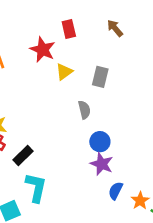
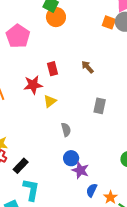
red star: (43, 50) -> (33, 85), turned -30
gray rectangle: (100, 77) -> (100, 106), moved
blue circle: (100, 142) -> (71, 158), moved

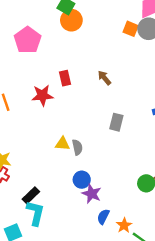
yellow triangle: (50, 101) -> (62, 144), moved, turned 40
black rectangle: (21, 166) -> (31, 195), moved

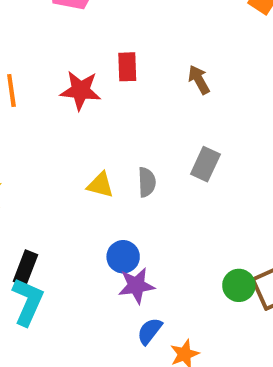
gray semicircle: (77, 147) -> (147, 182), moved
purple star: (92, 194) -> (136, 286), turned 30
black rectangle: (31, 195) -> (26, 268), turned -36

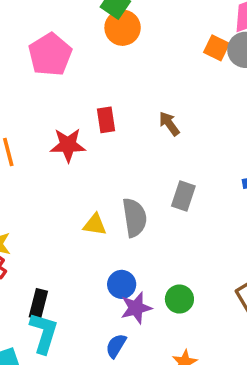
gray semicircle: (147, 182) -> (135, 218), size x1.5
green circle: (239, 285) -> (179, 299), moved
blue semicircle: (150, 331) -> (116, 346), moved

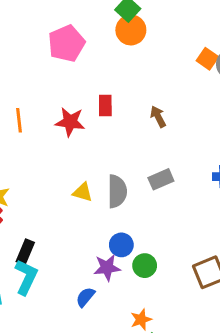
gray rectangle: (183, 196) -> (161, 179), turned 40
blue circle: (122, 284) -> (121, 245), moved

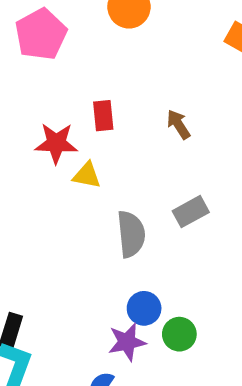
yellow triangle: (83, 192) -> (87, 175), moved

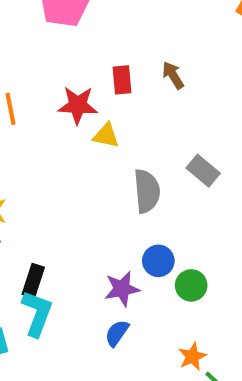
brown arrow: (178, 124) -> (173, 75), moved
gray rectangle: (191, 212) -> (203, 171), turned 68
purple star: (127, 342) -> (122, 289), moved

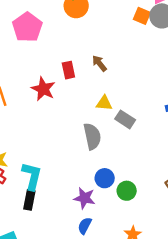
red star: (78, 105) -> (43, 89), turned 30
yellow triangle: (106, 136) -> (104, 103), moved
purple star: (122, 289) -> (84, 198), turned 30
cyan L-shape: (37, 313) -> (32, 176), moved

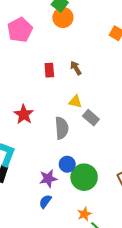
red star: (43, 89) -> (24, 114), moved
green circle: (127, 191) -> (84, 177), size x1.6
purple star: (84, 198) -> (48, 179), turned -30

